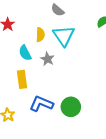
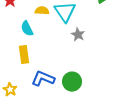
yellow semicircle: (40, 35) -> (42, 11), turned -88
gray star: (47, 59) -> (78, 35), moved

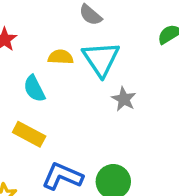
yellow rectangle: (24, 55) -> (29, 134), turned -54

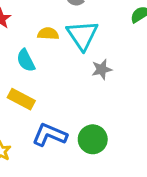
gray star: (124, 99) -> (102, 69), turned 30

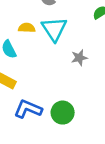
gray star: (102, 69) -> (79, 58), moved

